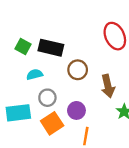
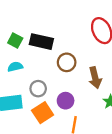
cyan semicircle: (35, 74) -> (15, 67), moved

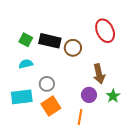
brown circle: (67, 62) -> (73, 48), moved
purple circle: (66, 101) -> (89, 95), moved

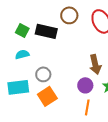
brown circle: (73, 48) -> (69, 15), moved
orange line: (80, 117) -> (87, 107), moved

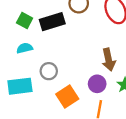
black rectangle: (46, 31) -> (52, 22), turned -30
orange square: (47, 96) -> (67, 97), moved

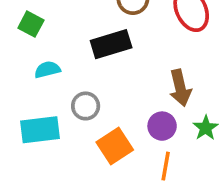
green square: (25, 20) -> (31, 24), moved
black rectangle: (52, 22) -> (111, 44), moved

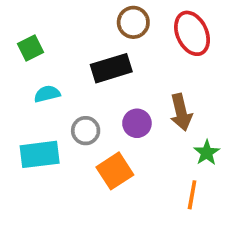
green square: (31, 24) -> (31, 48), turned 35
purple circle: (162, 126) -> (137, 123), moved
orange line: (166, 166) -> (192, 195), moved

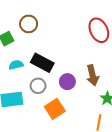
brown circle: (133, 22) -> (29, 24), moved
black rectangle: (111, 68) -> (42, 63), moved, turned 45

